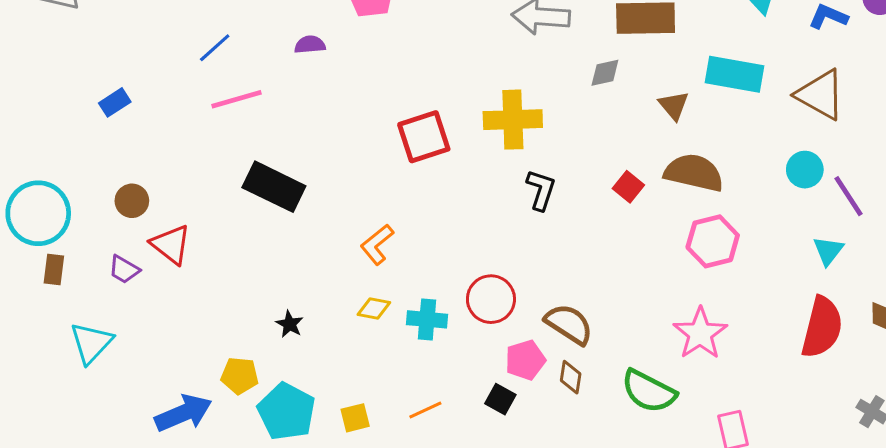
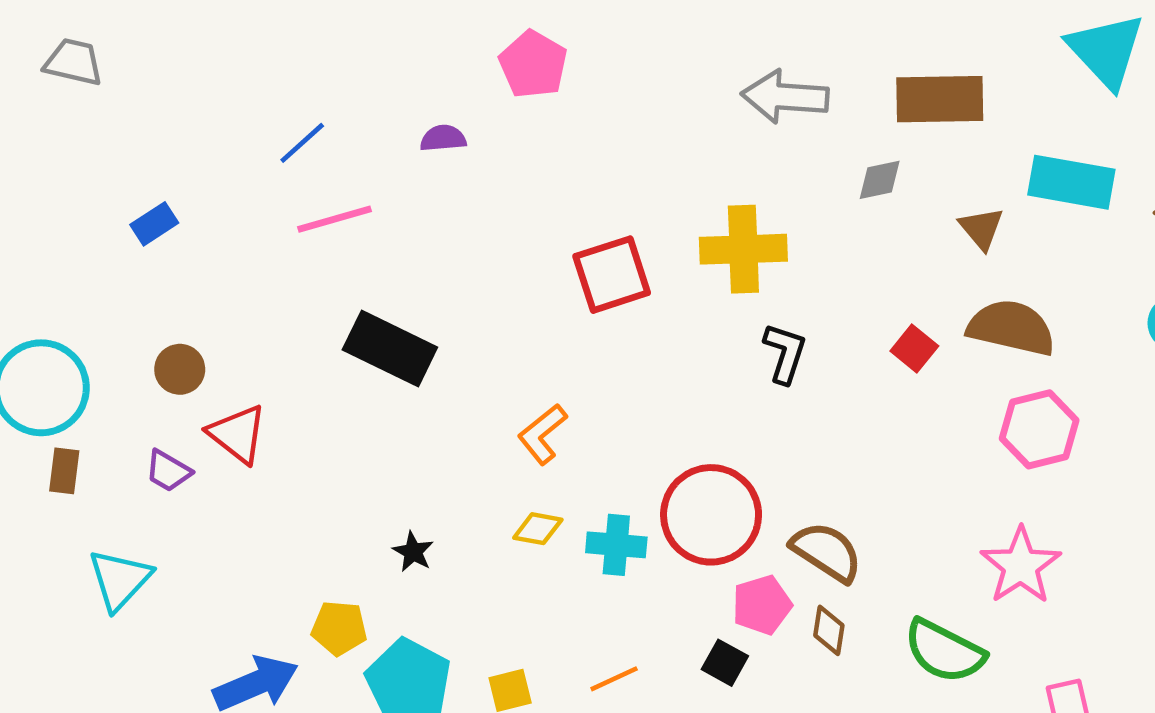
red circle: (491, 299) -> (711, 515), size x1.4

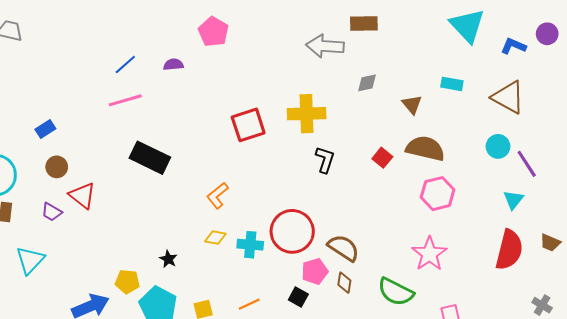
brown rectangle: (940, 99) -> (364, 24), moved, size x0.7
blue line: (302, 143) -> (125, 65), moved
cyan rectangle: (1071, 182) -> (452, 84), size x0.6
blue rectangle: (154, 224) -> (45, 129), moved
black star: (413, 552) -> (168, 259), moved

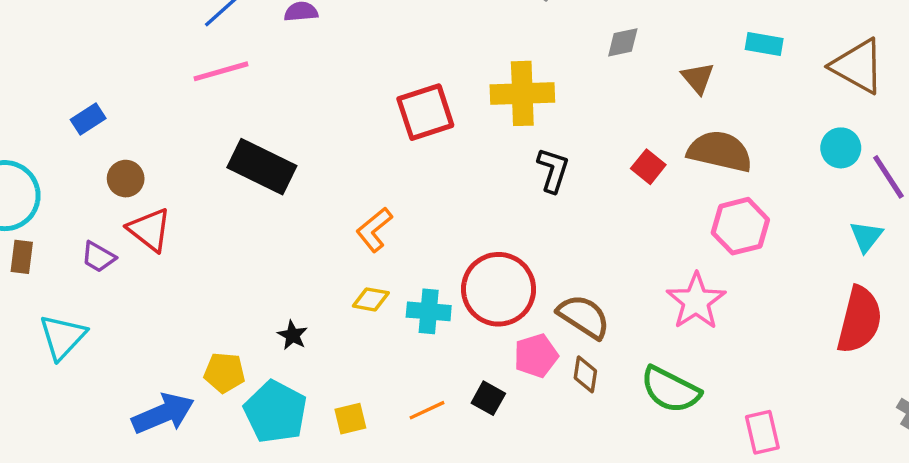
brown circle: (57, 167) -> (126, 179), moved
pink star: (429, 254) -> (696, 301), moved
black square: (298, 297) -> (488, 398), moved

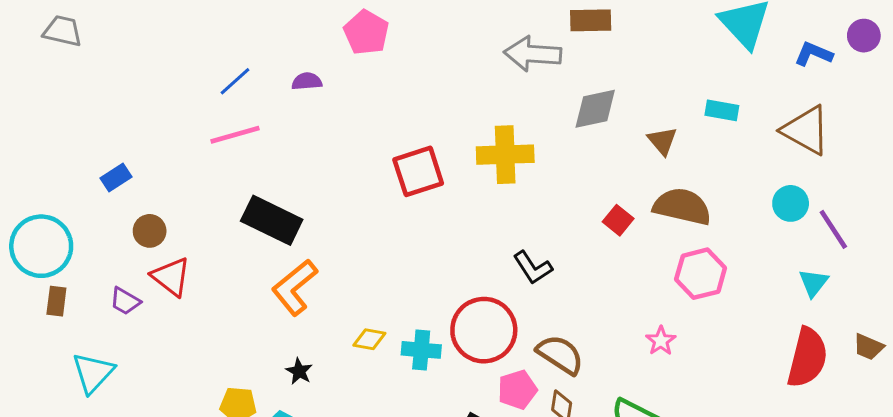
gray diamond: (623, 42) -> (595, 109), size x1.5
black L-shape: (553, 170) -> (533, 268), moved, turned 129
orange L-shape: (374, 230) -> (295, 287), moved, size x1.4
pink star: (696, 301) -> (661, 341), size x0.6

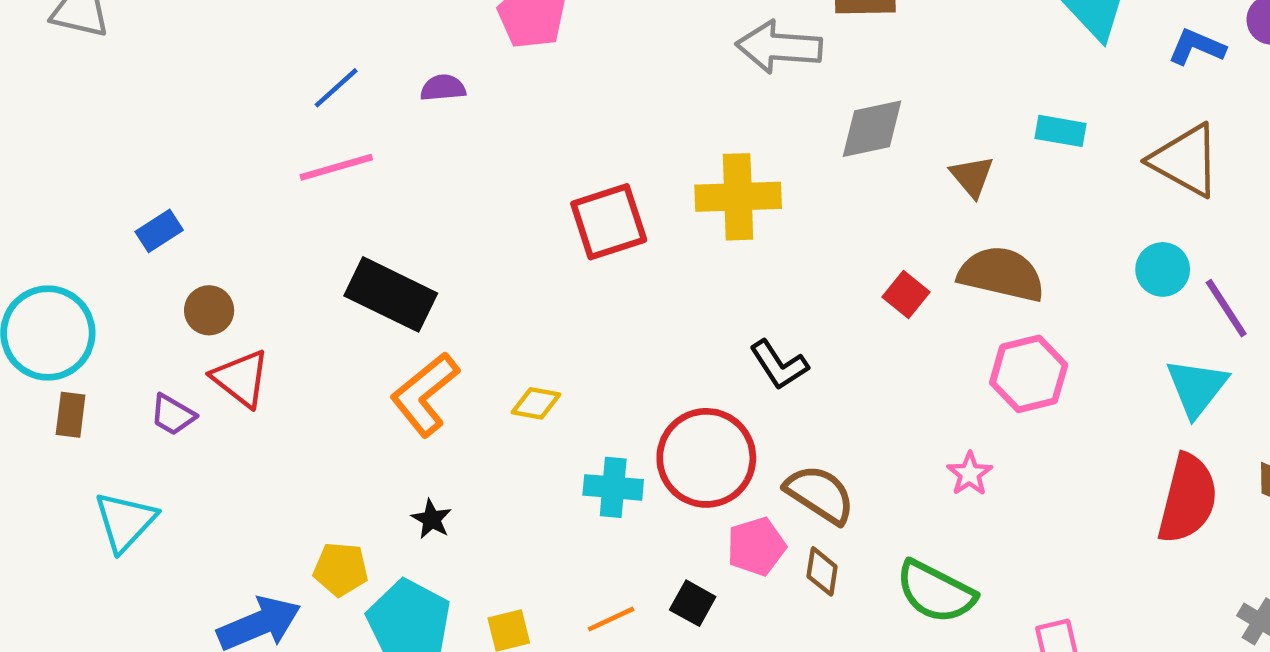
cyan triangle: (813, 283) -> (1197, 388), size x1.4
yellow diamond: (369, 339) -> (536, 403), moved

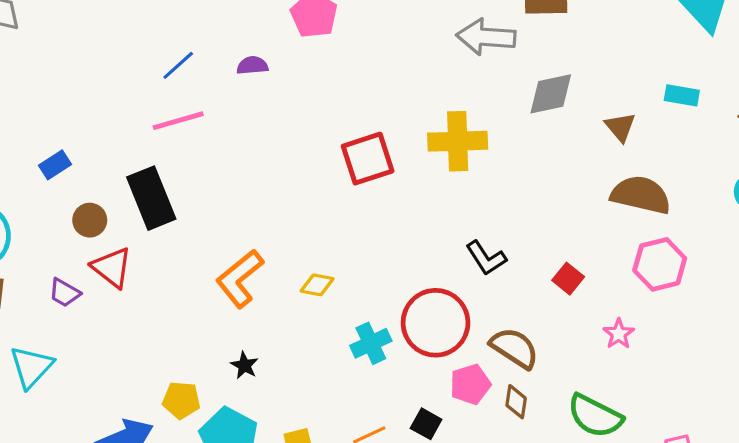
black rectangle: (391, 294) -> (151, 198), moved, turned 42
red square: (906, 294) -> (568, 279), moved
cyan cross: (613, 487) -> (371, 343), turned -30

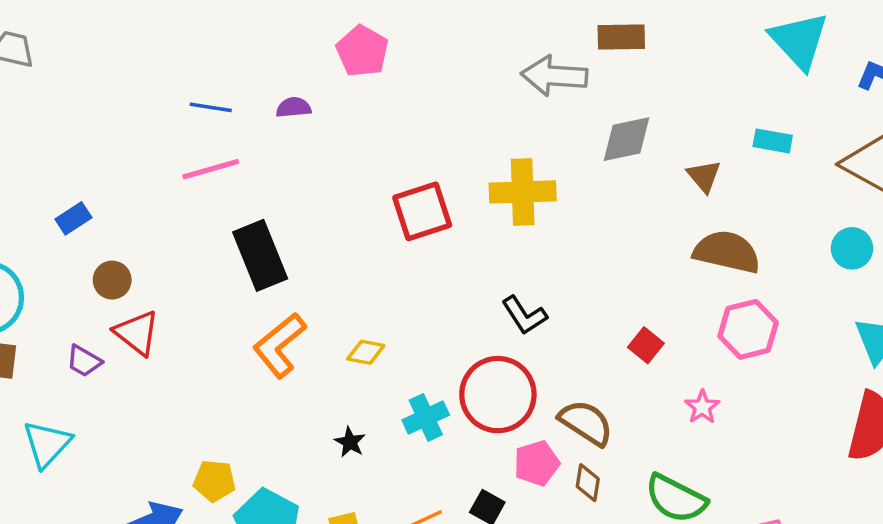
blue line: (178, 65) -> (211, 107), turned 51
black rectangle: (151, 198) -> (260, 255), moved
black L-shape: (486, 258) -> (524, 315), moved
black star: (244, 365) -> (350, 442), moved

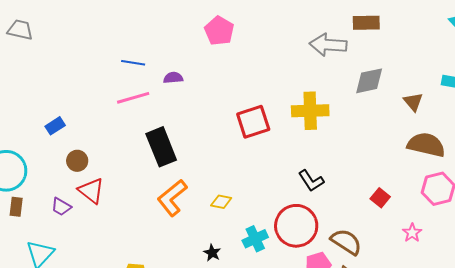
purple semicircle: (294, 107) -> (173, 78), moved

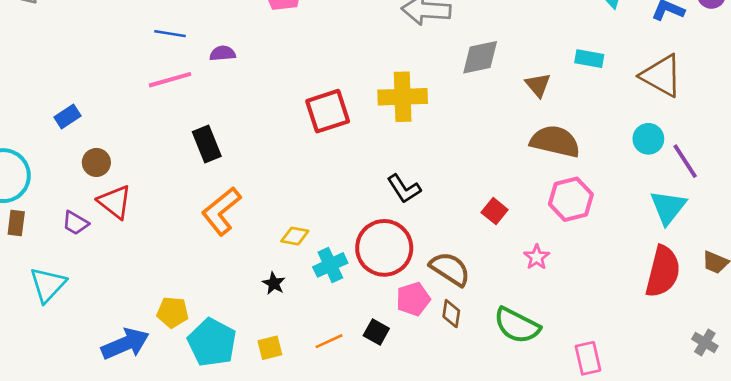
black rectangle: (161, 147) -> (207, 144), size x0.7
yellow diamond: (221, 202) -> (295, 236), moved

